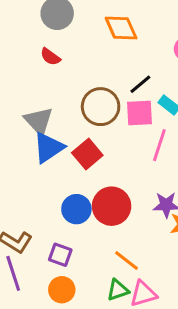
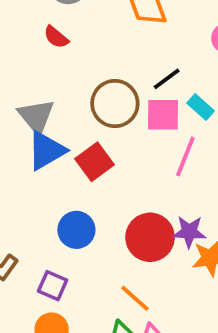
red circle: (112, 206) -> (150, 237), moved

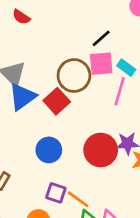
brown circle: (115, 104) -> (74, 75), moved
cyan rectangle: (201, 107) -> (126, 68), moved
purple square: (53, 286) -> (56, 193), moved
orange line: (135, 298) -> (78, 199), moved

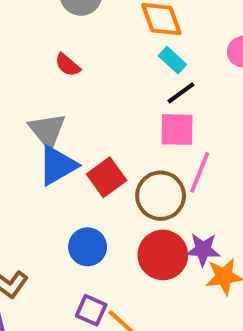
red semicircle: (21, 17) -> (68, 65), moved
cyan rectangle: (126, 68) -> (172, 60), moved
brown circle: (74, 75) -> (161, 196), moved

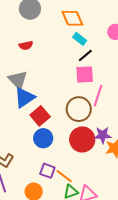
red semicircle: (68, 65) -> (26, 45), turned -48
red square: (107, 177) -> (40, 116), moved

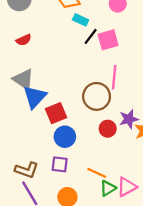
pink square: (85, 74) -> (108, 40), moved
red square: (40, 116) -> (56, 113), turned 30
red circle: (82, 139) -> (108, 129), size x0.6
purple square: (47, 171) -> (60, 164), moved

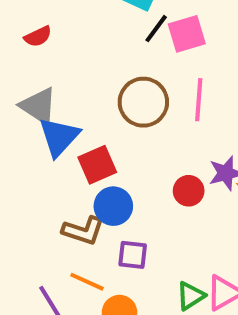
brown circle: (97, 96) -> (143, 102), moved
purple square: (60, 164) -> (133, 255), moved
brown L-shape: (27, 170) -> (83, 231), moved
orange line: (97, 173) -> (87, 282), moved

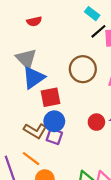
purple square: (133, 255) -> (54, 136), moved

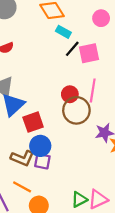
brown circle: (83, 69) -> (76, 110), moved
red circle: (96, 122) -> (70, 94), moved

